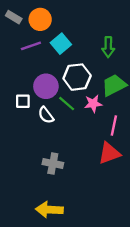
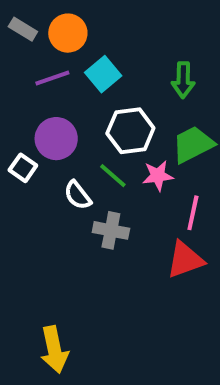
purple circle: (46, 86) -> (56, 139), moved
white square: (23, 101) -> (23, 168), moved, turned 35
gray cross: (53, 164) -> (111, 230), moved
yellow arrow: (49, 210) -> (54, 350), moved, turned -105

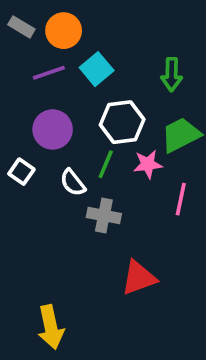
white square: (23, 168) -> (21, 172), moved
green line: (113, 176) -> (106, 164), turned 72
red triangle: (185, 260) -> (139, 278), moved

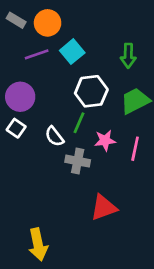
purple circle: (53, 129) -> (20, 97), moved
pink star: (148, 164) -> (105, 141), moved

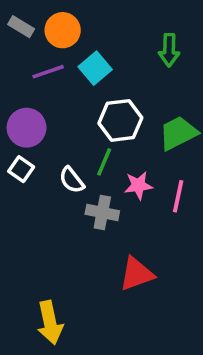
green arrow: (128, 56) -> (169, 50), moved

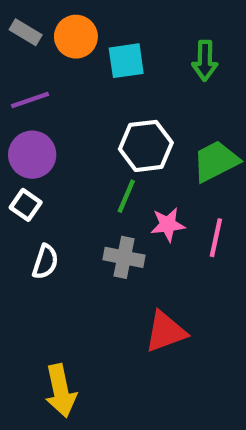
cyan square: (95, 68) -> (126, 61), moved, turned 32
purple line: (48, 72) -> (30, 100), moved
white semicircle: (72, 180) -> (45, 262), moved, turned -124

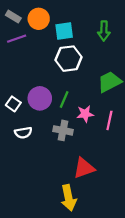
purple line: (30, 100) -> (17, 39), moved
white hexagon: (146, 146) -> (69, 59), moved
purple circle: (32, 155) -> (40, 98), moved
white semicircle: (45, 262) -> (23, 133), turned 63
yellow arrow: (61, 391) -> (69, 198), moved

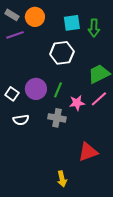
cyan square: (64, 31) -> (72, 23), moved
pink line: (109, 120) -> (99, 99), moved, turned 36
red triangle: (84, 168) -> (88, 152), moved
yellow arrow: (69, 198) -> (62, 179), size x0.7

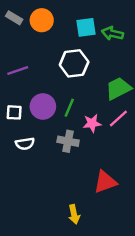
green arrow: (94, 28) -> (112, 33), turned 102
purple line: (15, 35) -> (18, 71), moved
white square: (12, 94) -> (14, 112), turned -32

